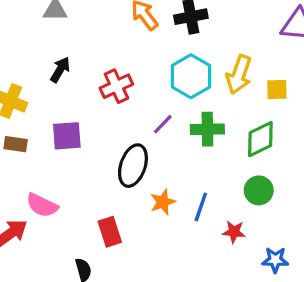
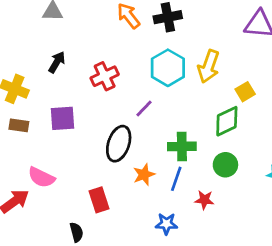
yellow square: (277, 89) -> (245, 92), moved, turned -30
green cross: (207, 129) -> (182, 146), moved
blue star: (275, 260) -> (166, 224), moved

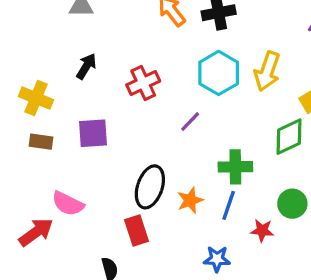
black ellipse: (119, 144) -> (150, 187), moved
green circle: (225, 165) -> (292, 204), moved

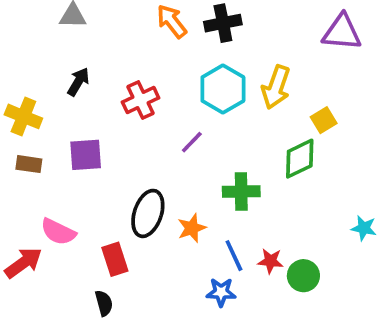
green circle: (292, 204) -> (303, 276), moved
blue line: (229, 205) -> (234, 256), moved, turned -44
red rectangle: (137, 230) -> (115, 259), moved

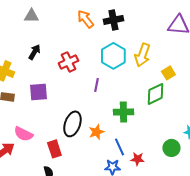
purple line: (192, 142) -> (96, 85), turned -32
red star: (270, 261) -> (137, 159), moved
green circle: (303, 276) -> (171, 148), moved

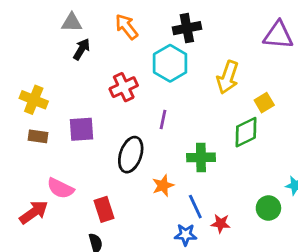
orange arrow: (85, 19) -> (126, 27), moved
black arrow: (34, 52) -> (82, 49), moved
cyan hexagon: (113, 56) -> (170, 63), moved
black ellipse: (72, 124) -> (131, 155), moved

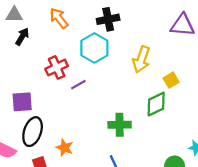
purple line: (163, 119) -> (78, 85), moved, turned 49
black ellipse: (131, 155) -> (33, 132), moved
orange star: (163, 186) -> (65, 148), moved, turned -30

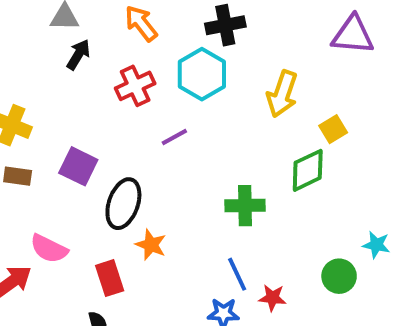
red cross: (57, 67) -> (135, 86), moved
purple square: (22, 102) -> (78, 166), turned 30
black ellipse: (33, 132) -> (123, 204), moved

